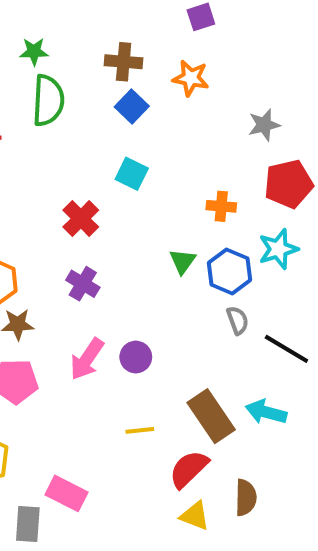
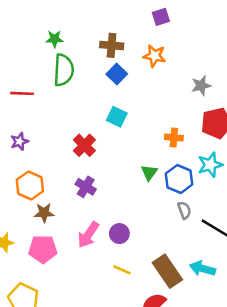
yellow line: (140, 430) -> (122, 270), moved, turned 30

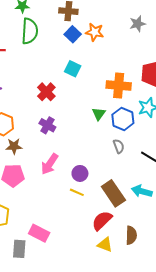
orange star: (154, 56) -> (95, 32), moved
gray star: (201, 86) -> (138, 24), moved
orange cross: (174, 138) -> (119, 85), size x1.6
gray semicircle: (184, 210) -> (119, 146), moved
purple circle: (119, 234) -> (80, 173), moved

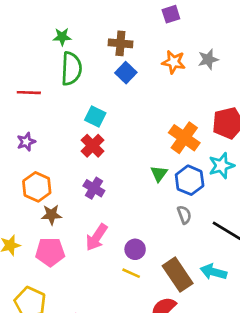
orange star: (95, 32) -> (174, 62), moved
cyan square: (73, 69) -> (95, 116), moved
orange cross: (119, 85) -> (184, 138), turned 30

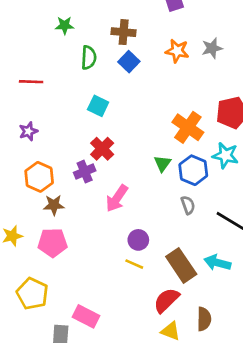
green semicircle: (71, 69) -> (89, 58), moved, size x0.7
red cross: (93, 146) -> (102, 149), moved
cyan star: (221, 166) -> (225, 155), turned 30
purple cross: (94, 188) -> (85, 172), moved, turned 36
pink arrow: (97, 237) -> (117, 198), moved

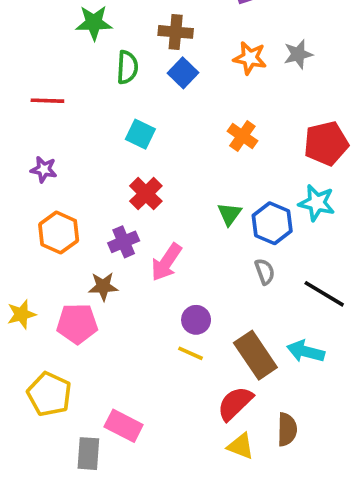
green star: (65, 25) -> (94, 23), size x1.4
orange cross: (188, 127) -> (242, 136), moved, size x0.7
purple star: (28, 131) -> (44, 169), turned 30
purple cross: (85, 172) -> (124, 242), moved
brown star: (54, 205) -> (103, 286), moved

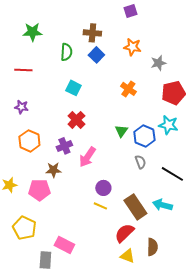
green star: (94, 23) -> (32, 32), moved
gray star: (298, 54) -> (158, 63), moved

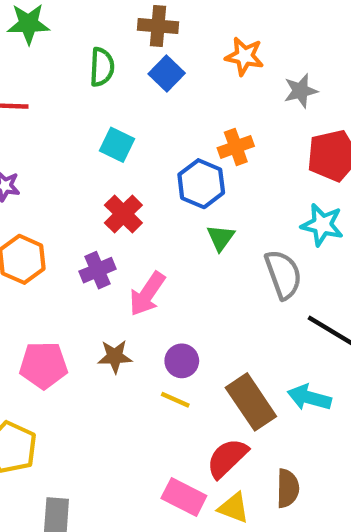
orange cross: (128, 89) -> (236, 147), turned 35
blue hexagon: (144, 136) -> (201, 184), moved
gray semicircle: (140, 162) -> (283, 274), moved, size x1.6
brown star: (53, 170) -> (115, 357), moved
pink rectangle: (64, 245) -> (184, 497), moved

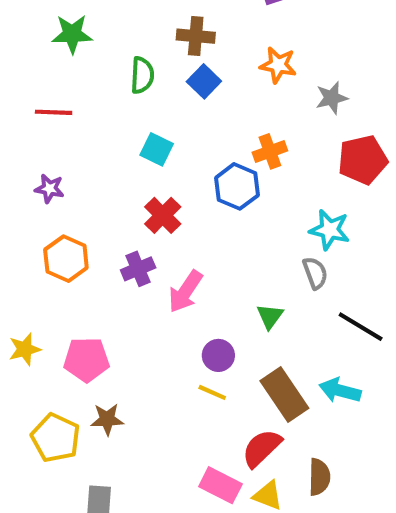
cyan star: (322, 225) -> (330, 230), moved
green triangle: (221, 238) -> (270, 316), moved
gray semicircle: (283, 274) -> (315, 273), size x0.7
brown star: (115, 357) -> (107, 419), moved

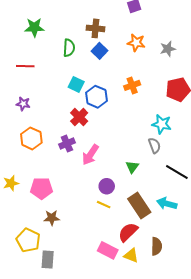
gray star: (332, 98) -> (168, 49), moved
blue hexagon: (237, 186) -> (96, 97), moved
yellow pentagon: (56, 438) -> (28, 240), moved

